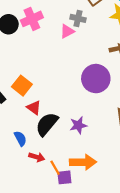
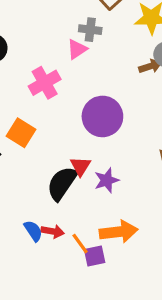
pink cross: (32, 19) -> (45, 83), moved
purple circle: (96, 79) -> (102, 116), moved
red triangle: (34, 108) -> (80, 166), moved, turned 32
blue semicircle: (20, 139) -> (33, 231), moved

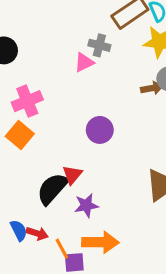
pink cross: (45, 83) -> (27, 101), moved
purple circle: (102, 116) -> (100, 130), size x0.7
purple star: (107, 180) -> (86, 205), moved

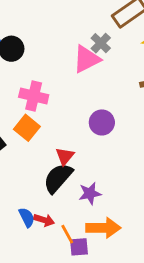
gray cross: (99, 45) -> (101, 43), turned 30
pink triangle: (84, 62) -> (87, 59), size x1.5
pink cross: (27, 101) -> (34, 96), turned 36
red triangle: (72, 175) -> (65, 156), moved

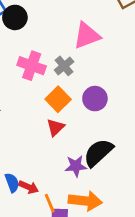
gray cross: (101, 43) -> (64, 66), moved
orange square: (27, 128) -> (58, 99), moved
black semicircle: (58, 178) -> (98, 153), moved

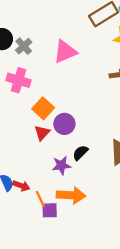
gray cross: (64, 66) -> (24, 46), moved
purple circle: (95, 99) -> (64, 124), moved
black semicircle: (98, 153) -> (80, 153), size x0.6

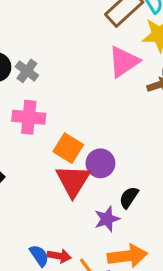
pink triangle: (65, 52) -> (124, 62), moved
red triangle: (42, 133) -> (73, 181), size x1.6

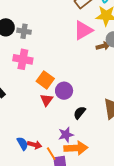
gray cross: (27, 71) -> (24, 31), turned -32
red triangle: (73, 181) -> (47, 100), size x0.6
purple star: (107, 219) -> (66, 135), moved

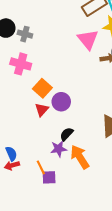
pink triangle: (83, 30) -> (88, 39), turned -45
black semicircle: (80, 113) -> (67, 134), moved
red arrow: (35, 145) -> (12, 165), moved, turned 144
orange arrow: (76, 148) -> (80, 157), moved, turned -125

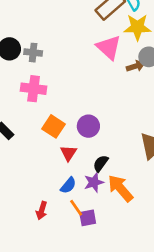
orange square: (42, 88) -> (54, 126), moved
red triangle: (42, 110) -> (68, 153), moved
blue semicircle: (11, 154) -> (68, 185), moved, turned 72
red arrow: (12, 165) -> (42, 211), turned -48

